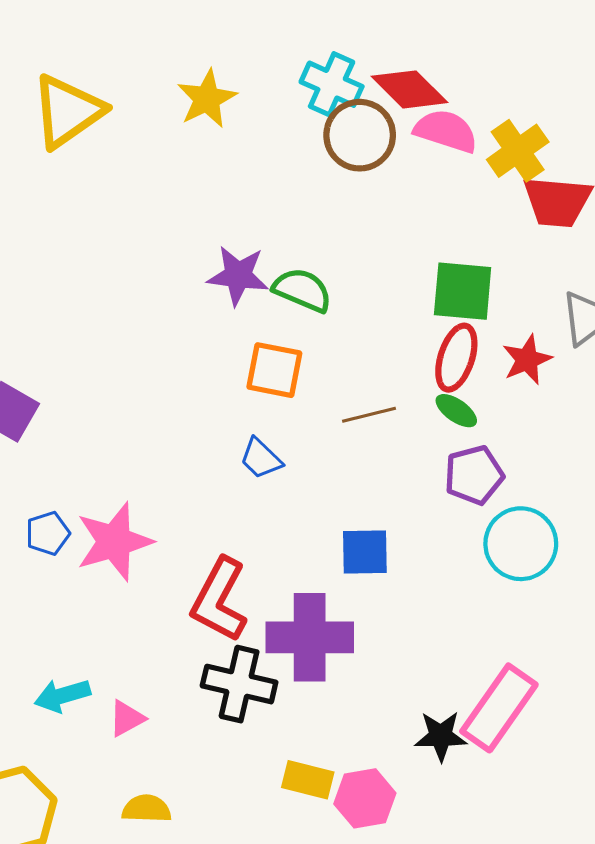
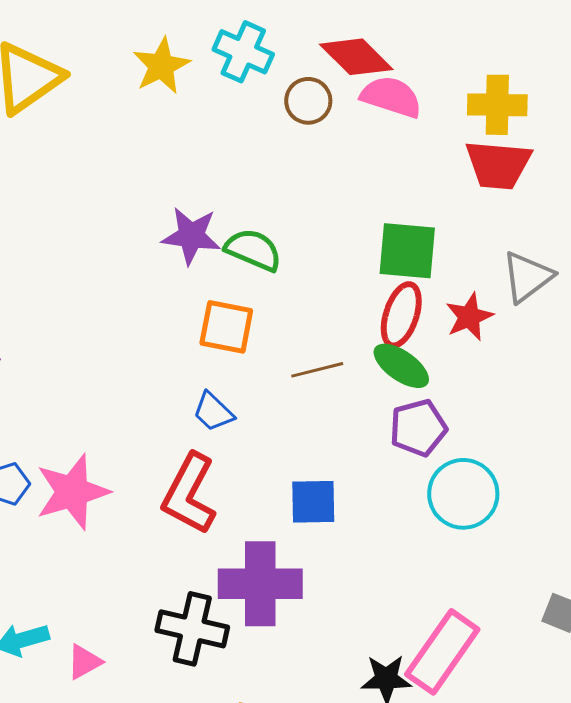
cyan cross: (332, 84) -> (243, 52), moved
brown circle: (360, 135) -> (308, 101), size x0.7
yellow cross: (518, 151) -> (497, 105), moved, turned 36
green ellipse: (456, 411) -> (401, 366), size x1.4
red L-shape: (219, 600) -> (189, 494), moved

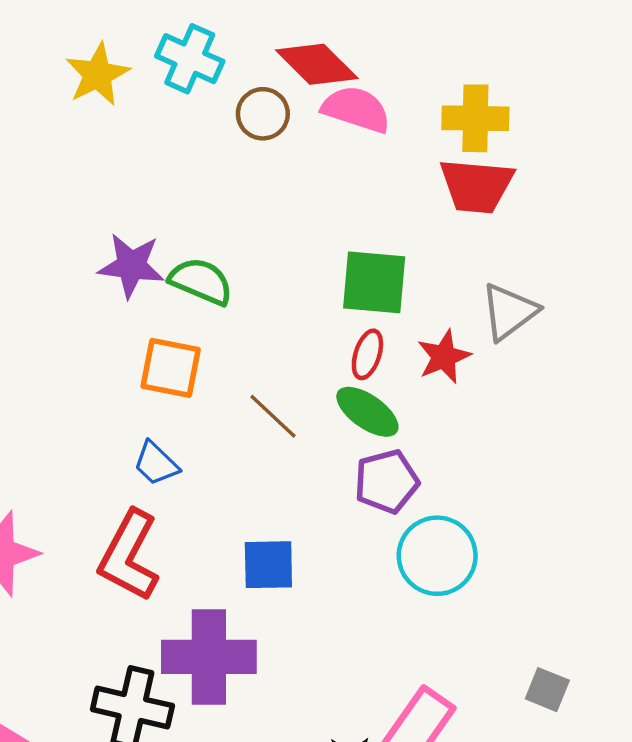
red ellipse: (401, 315) -> (367, 354), size x0.7
brown line: (317, 370) -> (273, 416), turned 57

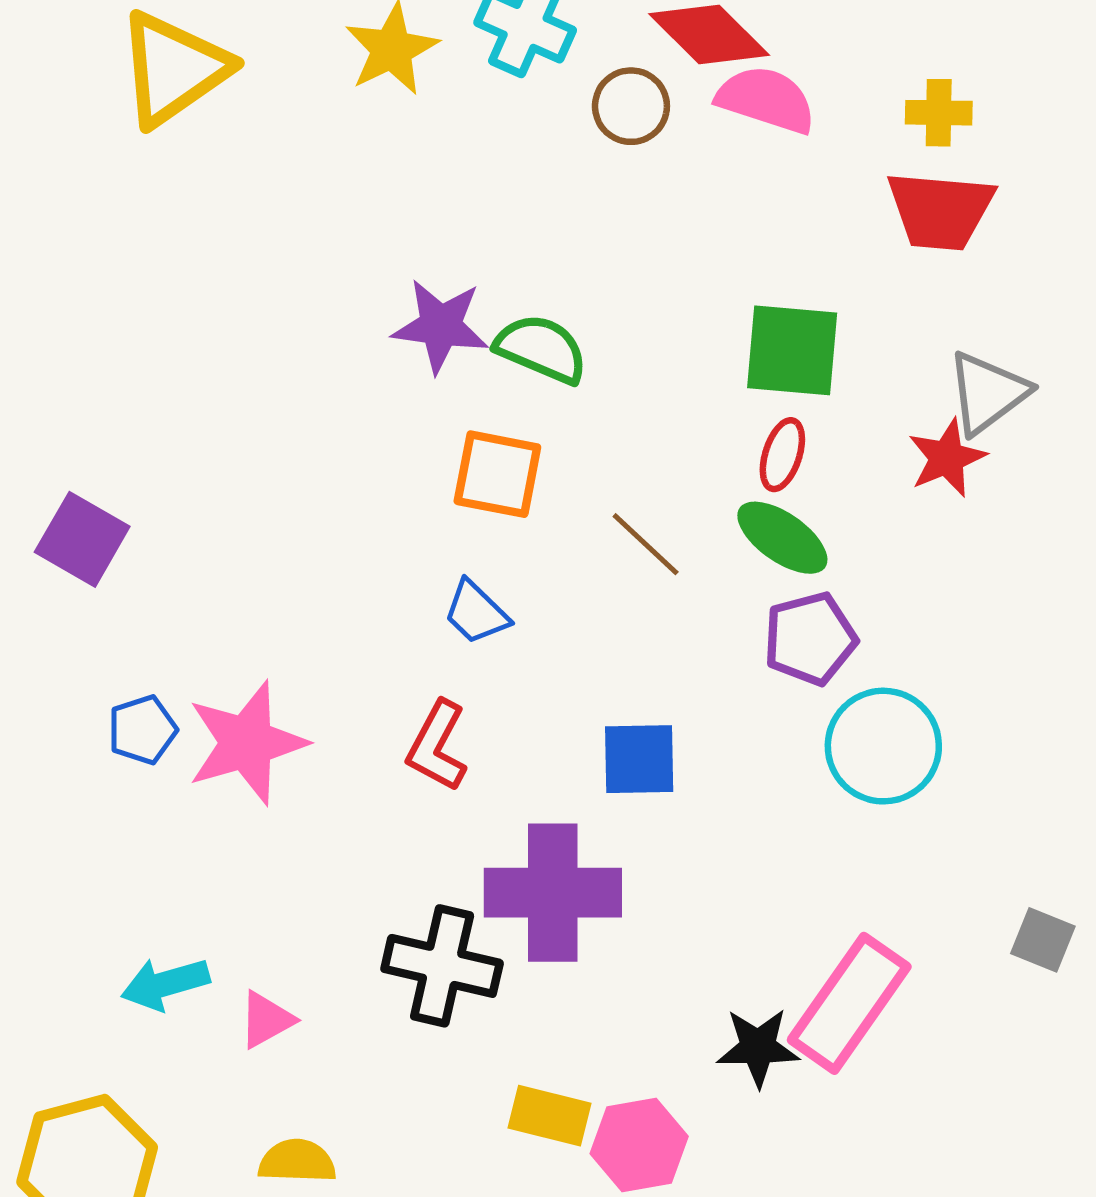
yellow cross: (475, 118) -> (939, 113), size x0.7
red star: (444, 357) -> (947, 458), moved
red L-shape: (129, 556) -> (437, 746), size x0.7

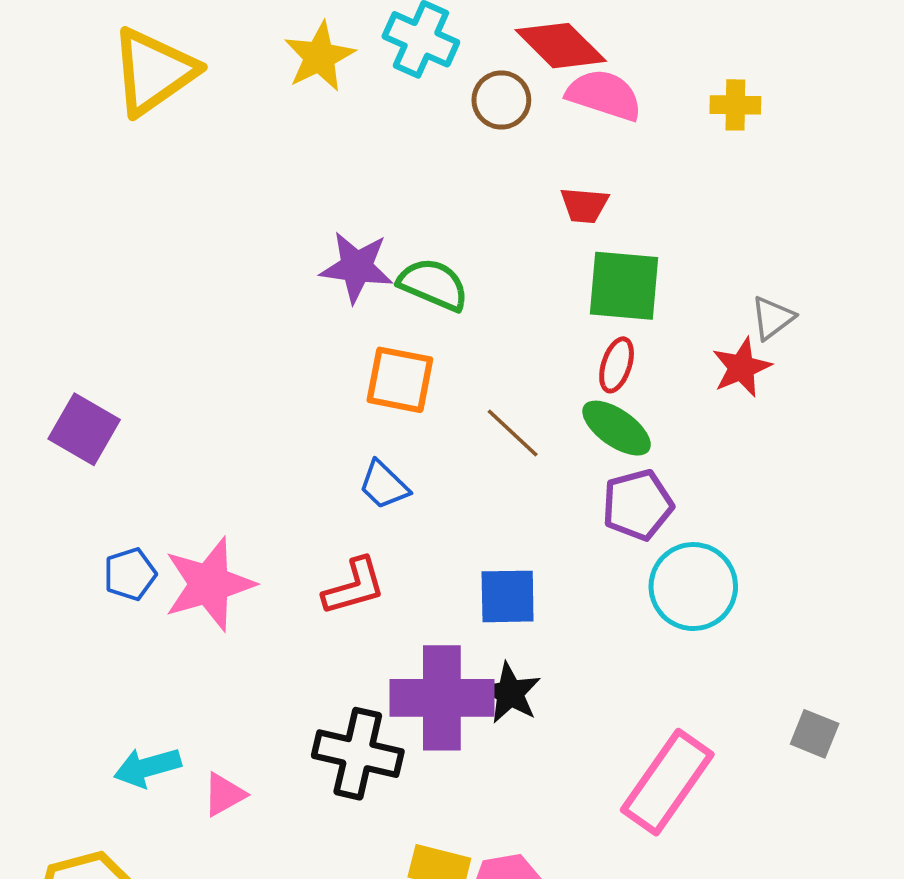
red trapezoid: (940, 210) -> (584, 205), moved, size x0.6
gray triangle: (988, 393) -> (773, 318), size x0.7
red L-shape: (437, 746) -> (354, 587), turned -134
black star: (758, 1047) -> (510, 693), moved, turned 30

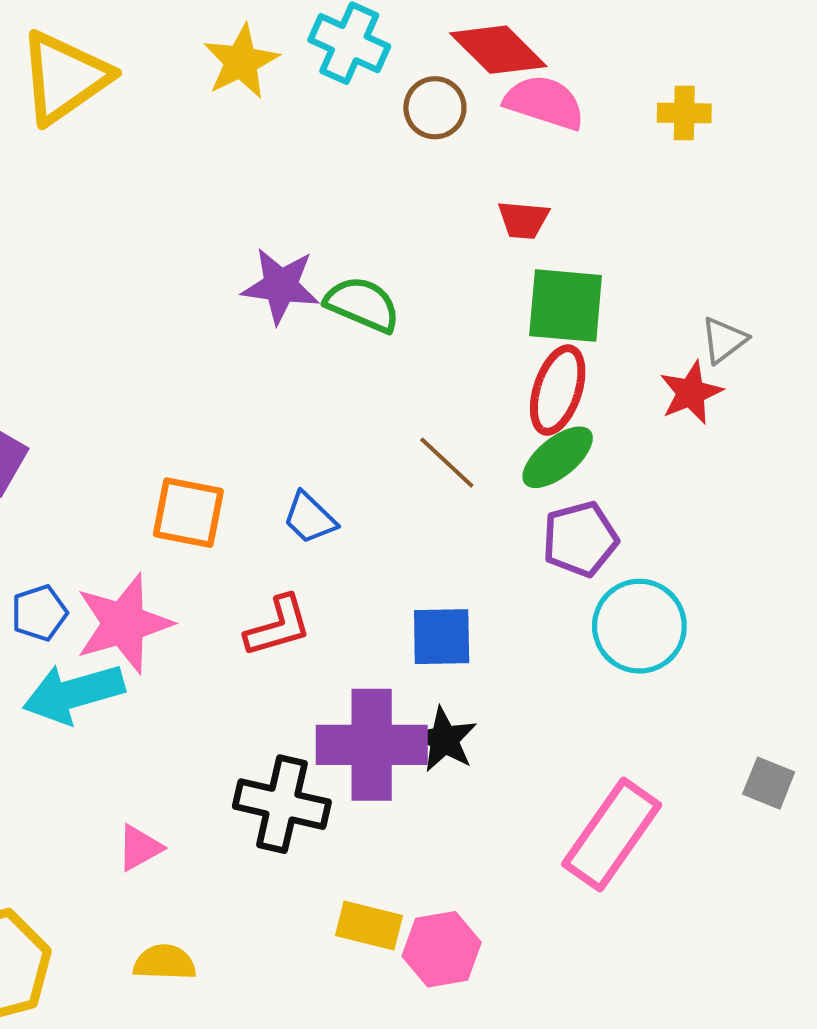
red ellipse: (617, 365) -> (558, 390), size x1.5
orange square: (400, 380) -> (188, 513), moved
green ellipse: (617, 428) -> (558, 457), turned -74
cyan arrow: (147, 767) -> (74, 693), moved, size x1.4

